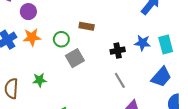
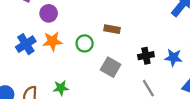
blue star: (143, 43) -> (173, 58), moved
gray square: (75, 58) -> (111, 67), moved, turned -30

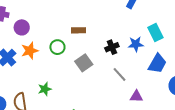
gray square: (111, 67) -> (84, 63), turned 36

